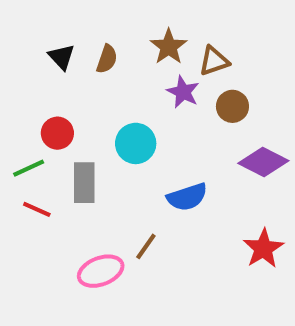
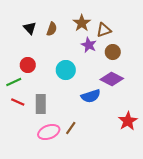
purple diamond: (263, 162) -> (112, 79), moved
gray rectangle: (84, 183) -> (41, 104), moved
brown line: (146, 246) -> (71, 128), moved

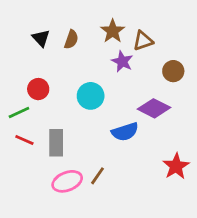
brown circle: (113, 52) -> (173, 71), moved

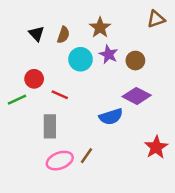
brown triangle: (143, 41) -> (156, 19), moved
brown circle: (173, 71) -> (135, 61), moved
cyan circle: (91, 96) -> (80, 59), moved
red line: (24, 140) -> (60, 95), moved

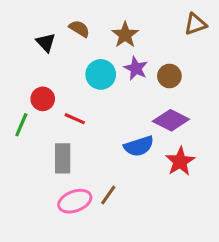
brown semicircle: (63, 35) -> (79, 29), moved, turned -77
green line: (17, 100) -> (21, 125), turned -42
red star: (156, 147) -> (180, 161), moved

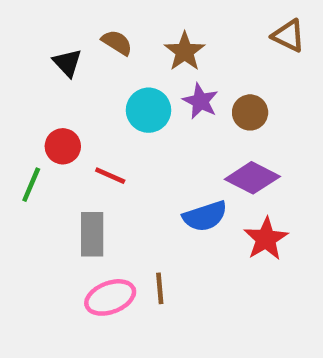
brown triangle: (195, 24) -> (288, 36), turned 45
brown line: (108, 195) -> (160, 288), turned -40

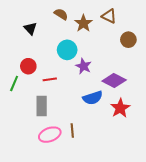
brown triangle: (288, 36) -> (109, 16), moved
brown semicircle: (117, 42) -> (61, 14), moved
purple star: (200, 101) -> (83, 66), moved
brown circle: (250, 112) -> (128, 40), moved
red line: (110, 176) -> (50, 79), turned -32

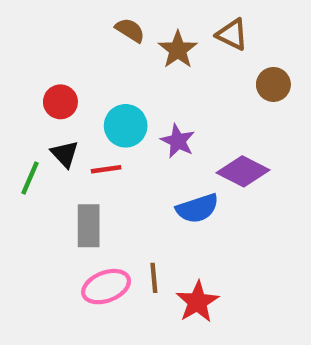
black triangle: (30, 28) -> (65, 154), moved
cyan circle: (67, 50) -> (126, 126), moved
red circle: (28, 66) -> (60, 102), moved
red star: (120, 108) -> (197, 302), moved

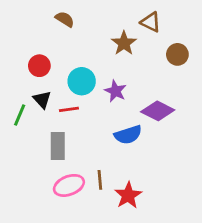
brown semicircle: (130, 30) -> (65, 19), moved
brown star: (178, 50) -> (124, 43), moved

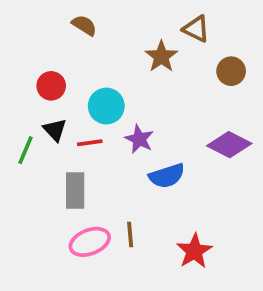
purple star: (115, 91) -> (139, 139), moved
purple diamond: (158, 111) -> (229, 145), moved
red star: (128, 195) -> (194, 251), moved

